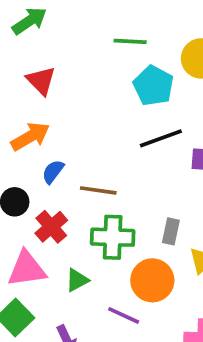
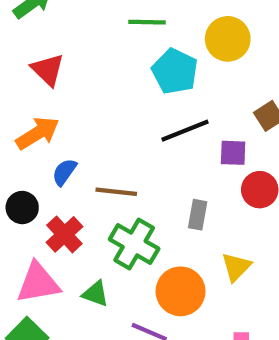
gray rectangle: (171, 231) -> (198, 215), moved
green cross: (113, 237) -> (134, 244), turned 30
green triangle: (77, 280) -> (95, 294), turned 50

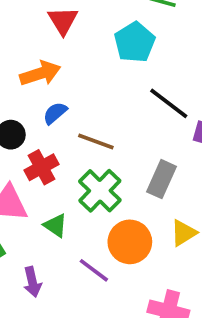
cyan pentagon: (175, 71) -> (135, 42), moved
black line: (185, 131) -> (169, 103), turned 45
gray rectangle: (198, 215) -> (161, 179), size x1.4

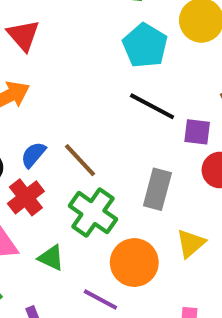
cyan pentagon: (135, 42) -> (145, 46), moved
blue semicircle: (55, 113) -> (33, 155), moved
brown line: (96, 141) -> (80, 160), turned 36

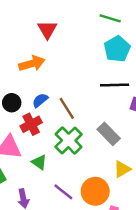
black line: (152, 106) -> (115, 85), turned -40
gray rectangle: (157, 189) -> (109, 134), turned -70
orange circle: (134, 263) -> (95, 191), moved

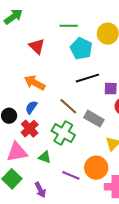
red triangle: (47, 30) -> (37, 46), moved
orange arrow: (32, 64) -> (35, 83), moved, turned -120
brown line: (67, 108) -> (68, 106), moved

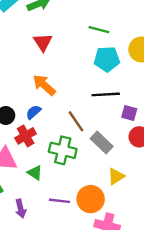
red triangle: (37, 46) -> (43, 42), moved
cyan pentagon: (81, 49) -> (107, 59), turned 30
green cross: (63, 133) -> (63, 150), turned -30
purple line: (71, 175) -> (60, 201), turned -30

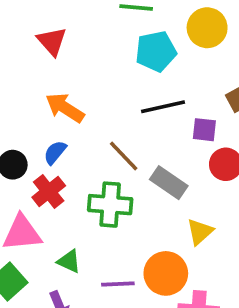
green triangle: (35, 173) -> (69, 261), moved

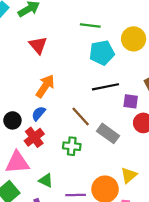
orange arrow: (65, 108) -> (45, 86), turned 90
green cross: (110, 205) -> (72, 146), size x0.7
yellow triangle: (200, 232) -> (129, 175), moved

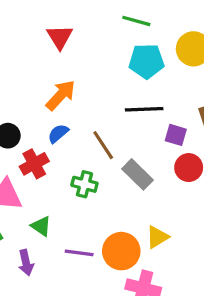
blue semicircle: (39, 113) -> (58, 134), moved

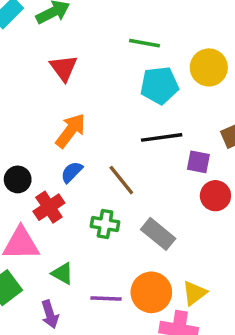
gray rectangle: (138, 174) -> (158, 234), moved
yellow triangle: (157, 237) -> (194, 293), moved

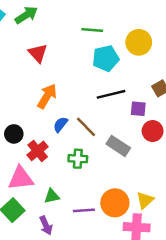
blue semicircle: (72, 172) -> (60, 124), moved
gray rectangle: (158, 234) -> (118, 146), moved
green triangle: (63, 274) -> (52, 196), turned -35

